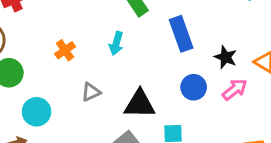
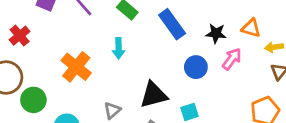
orange cross: (65, 50) -> (76, 67), size x1.6
gray triangle: (91, 92) -> (112, 110), moved

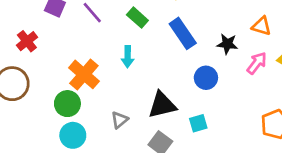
orange triangle: (251, 28) -> (261, 26), moved
pink arrow: (232, 59) -> (257, 63), moved
green circle: (33, 100) -> (67, 104), moved

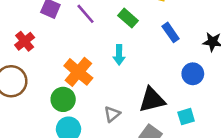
blue rectangle: (183, 33) -> (171, 32), size x0.7

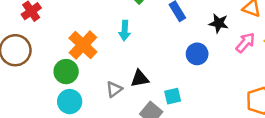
black triangle: (152, 100) -> (140, 78), moved, size x0.7
cyan square: (186, 117) -> (173, 96), moved

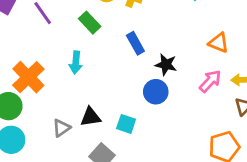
black star: (219, 23) -> (166, 65), moved
cyan square: (173, 96) -> (126, 124), moved, turned 30

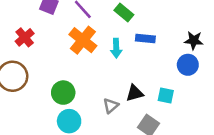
blue rectangle: (135, 43) -> (145, 39), moved, turned -48
orange cross: (28, 77) -> (83, 40), moved

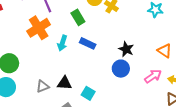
black star: (194, 40) -> (126, 49), moved
blue circle: (188, 65) -> (121, 69), moved

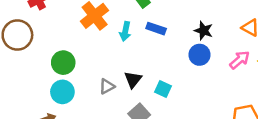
black triangle: (64, 83) -> (133, 80), turned -49

